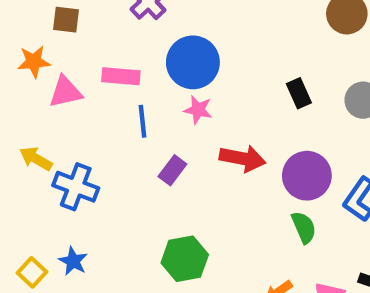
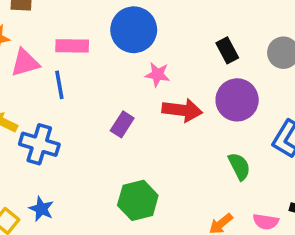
pink star: (198, 110) -> (157, 74), moved
blue line: (143, 121) -> (59, 85), moved
purple circle: (307, 176) -> (237, 100), moved

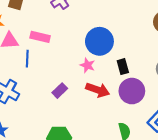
blue circle: (134, 30) -> (99, 41), moved
black rectangle: (227, 50) -> (123, 67), moved

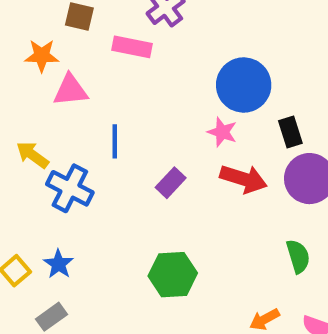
pink rectangle: (40, 37) -> (132, 47), moved
blue line: (27, 59) -> (115, 141), moved

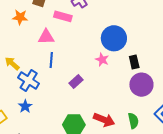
pink triangle: (70, 90) -> (46, 37), moved
red arrow: (243, 179) -> (104, 120), moved
blue star: (59, 264) -> (25, 106), moved

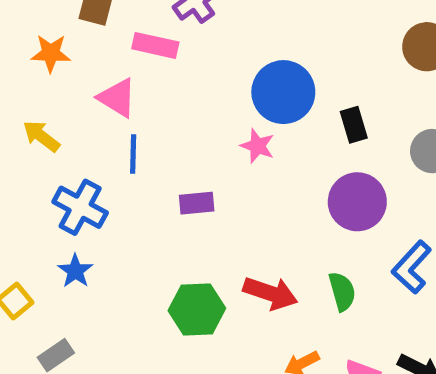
pink triangle: (46, 37) -> (117, 98), turned 36
black rectangle: (134, 62) -> (354, 125), moved
yellow arrow: (12, 64) -> (41, 136), moved
purple rectangle: (76, 82) -> (197, 203), turned 40

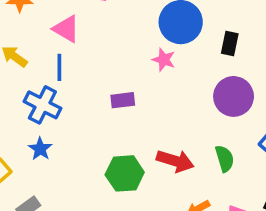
black rectangle: (354, 125) -> (230, 43), turned 30
blue line: (133, 154) -> (59, 67), moved

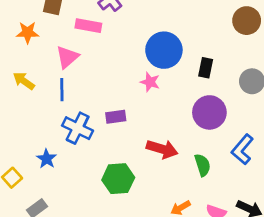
pink triangle: (66, 29) -> (67, 57), turned 50
blue cross: (42, 105) -> (78, 128), moved
red arrow: (175, 161) -> (162, 149), moved

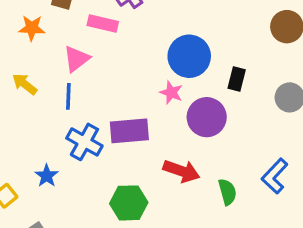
purple circle: (209, 112) -> (207, 117), moved
purple rectangle: (116, 117) -> (129, 131), size x1.6

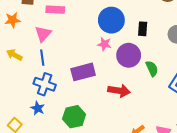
blue cross: (84, 142) -> (45, 84), moved
green semicircle: (227, 192) -> (152, 68), moved
green hexagon: (129, 203) -> (74, 117), moved

